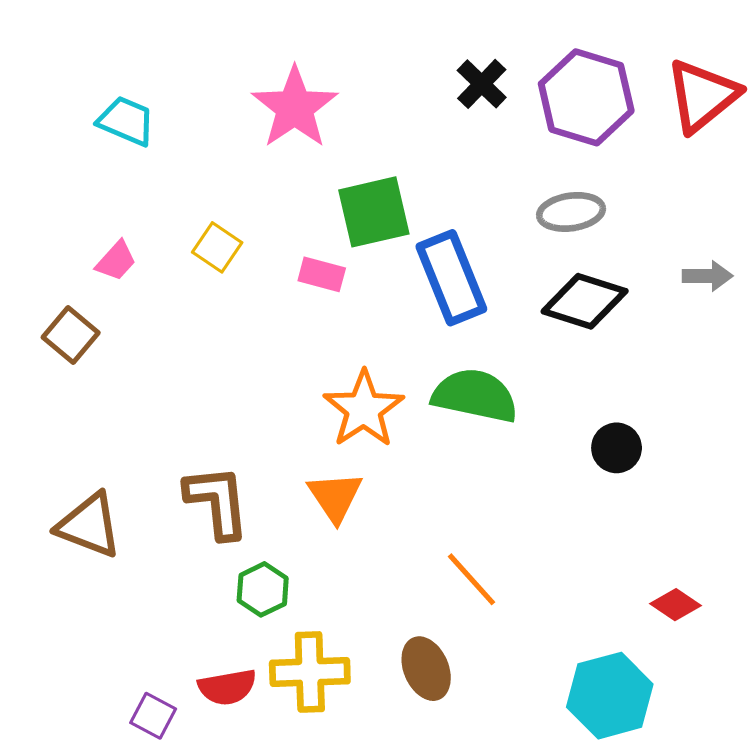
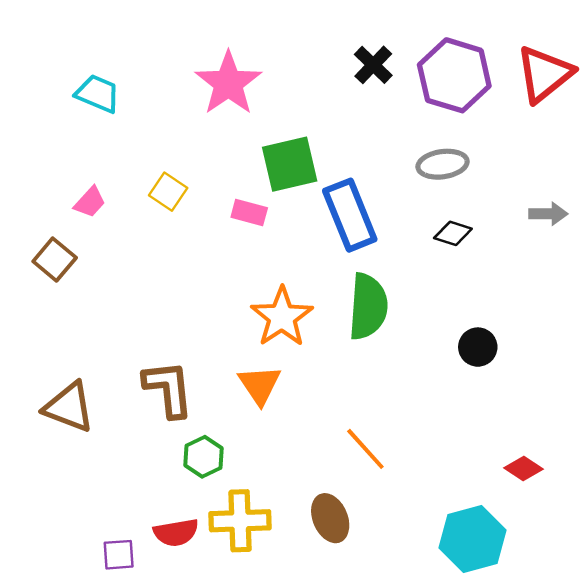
black diamond: (585, 301) -> (453, 233), size x0.6
green semicircle: (475, 396) -> (368, 307), turned 82
purple square: (153, 716) -> (119, 555), turned -32

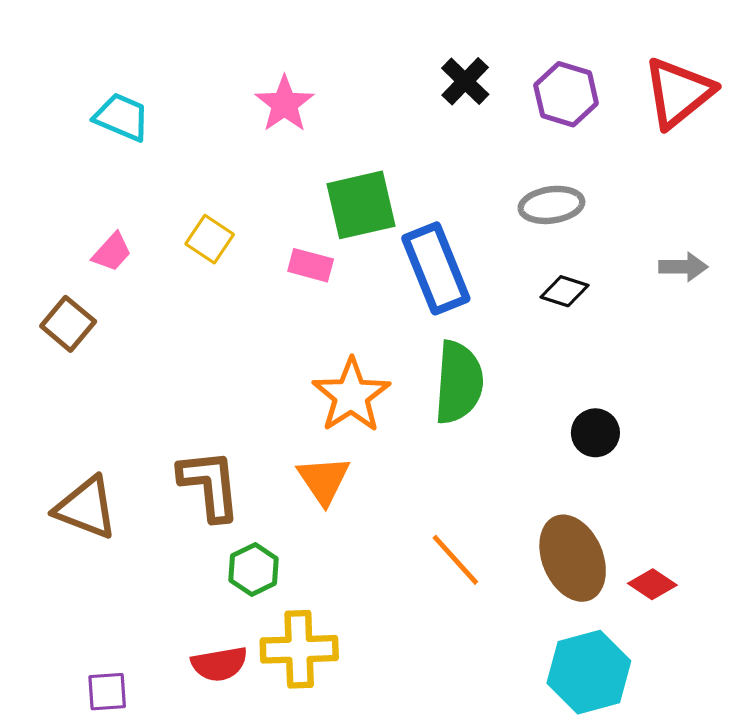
purple hexagon: (454, 75) -> (566, 94), size x0.7
pink star: (228, 83) -> (284, 104), size x0.7
brown ellipse: (330, 518) -> (573, 558), moved, size x1.4
purple square: (119, 555) -> (107, 692), moved

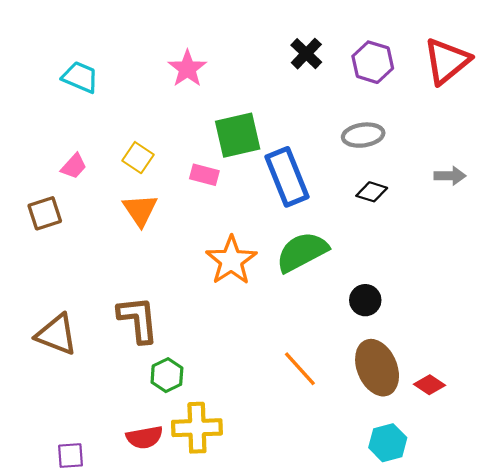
brown square: (68, 324) -> (45, 213), turned 32
green semicircle: (459, 382) -> (302, 252), turned -122
black circle: (595, 433) -> (365, 300), moved
orange triangle: (324, 480) -> (140, 210), moved
cyan hexagon: (589, 672) -> (388, 443), size x0.7

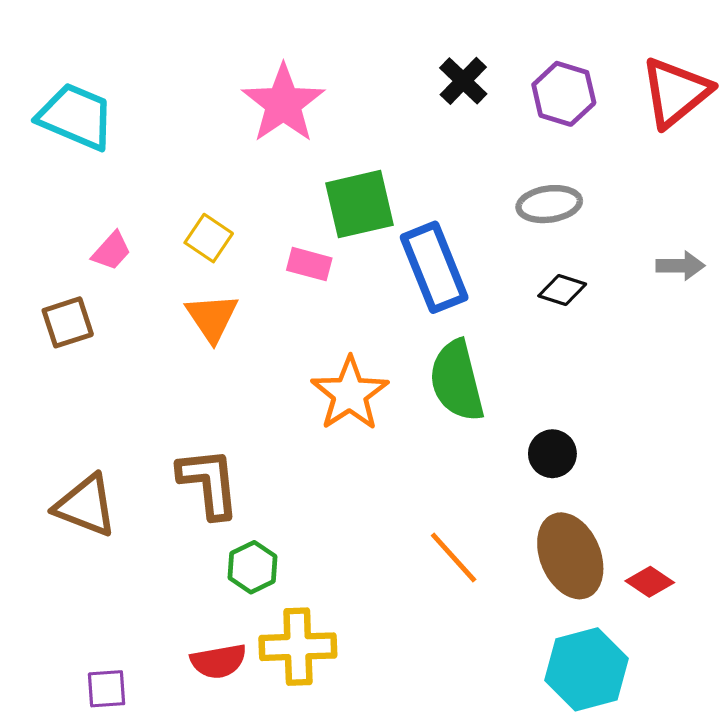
pink star: (187, 69) -> (283, 104), size x1.4
cyan trapezoid: (80, 77) -> (76, 117), moved, size x1.4
green semicircle: (302, 252) -> (457, 381), turned -76
cyan hexagon: (388, 443) -> (586, 669), size x1.4

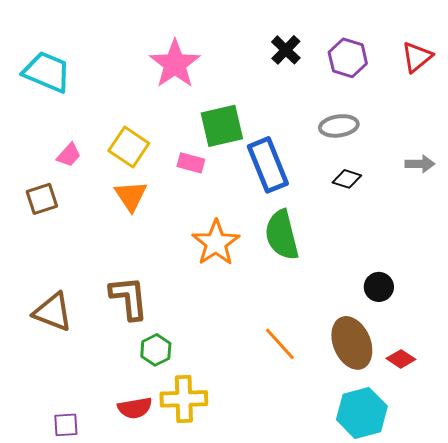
red triangle: (676, 92) -> (417, 57), size x0.7
yellow square: (209, 238) -> (129, 147), size x1.4
black circle: (552, 454) -> (379, 287), moved

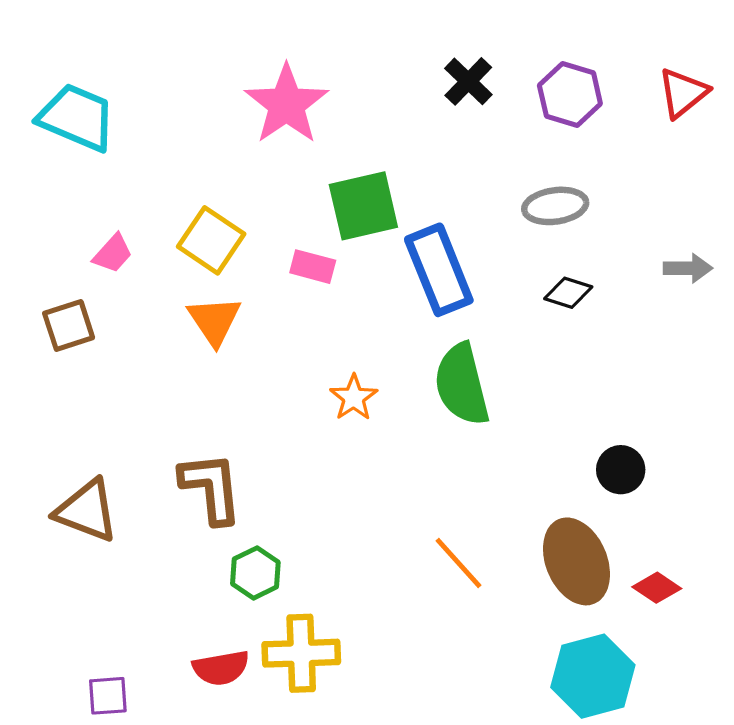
orange star: (216, 243) -> (354, 398), size x0.6

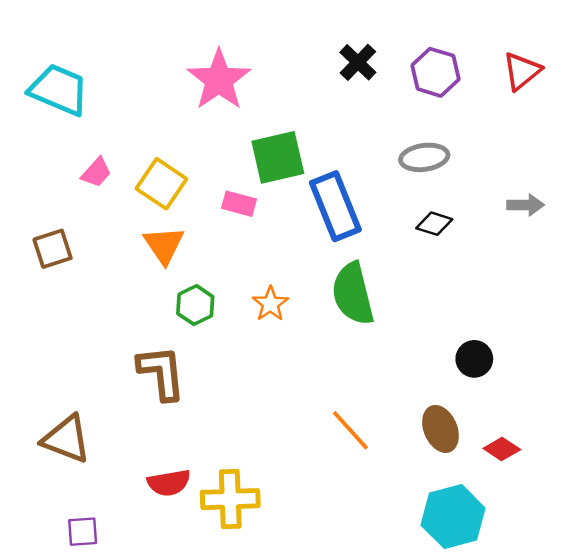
pink trapezoid: (113, 253) -> (96, 172), moved
brown triangle: (87, 511) -> (66, 439), moved
brown ellipse: (576, 561) -> (440, 429), size x0.7
green hexagon: (255, 573) -> (195, 305), moved
red semicircle: (221, 668) -> (169, 483), moved

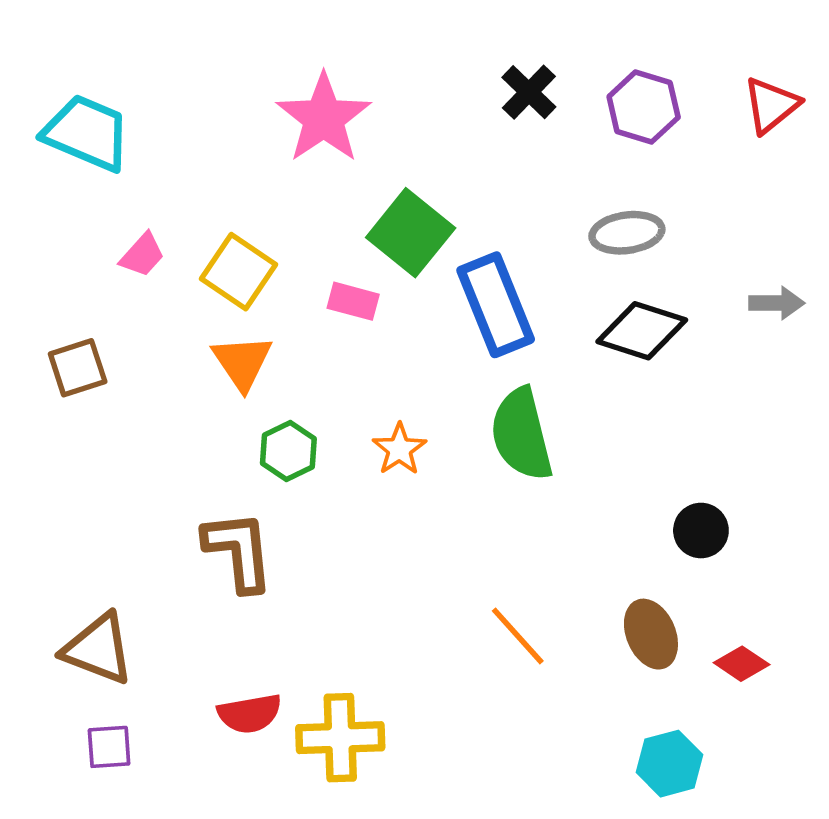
green square: (278, 157) -> (411, 233), turned -38
black diamond: (434, 224) -> (642, 331), size x1.6
cyan hexagon: (453, 517) -> (669, 764), size x0.7
purple square: (83, 532) -> (109, 747), moved

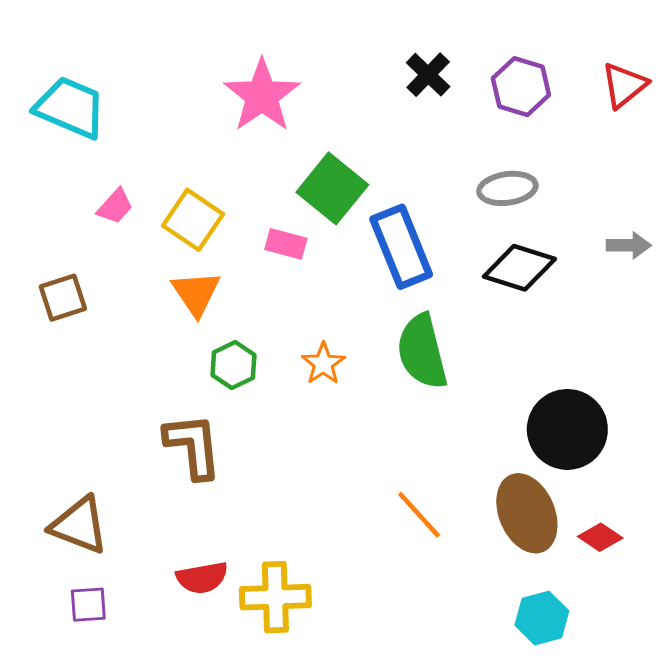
black circle: (701, 531) -> (567, 429), size x1.8
brown ellipse: (651, 634) -> (527, 513), size x1.4

